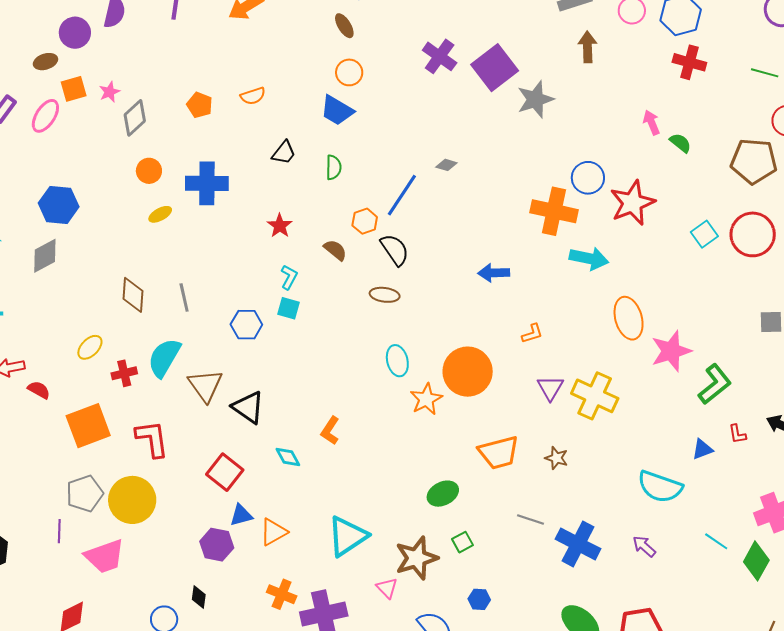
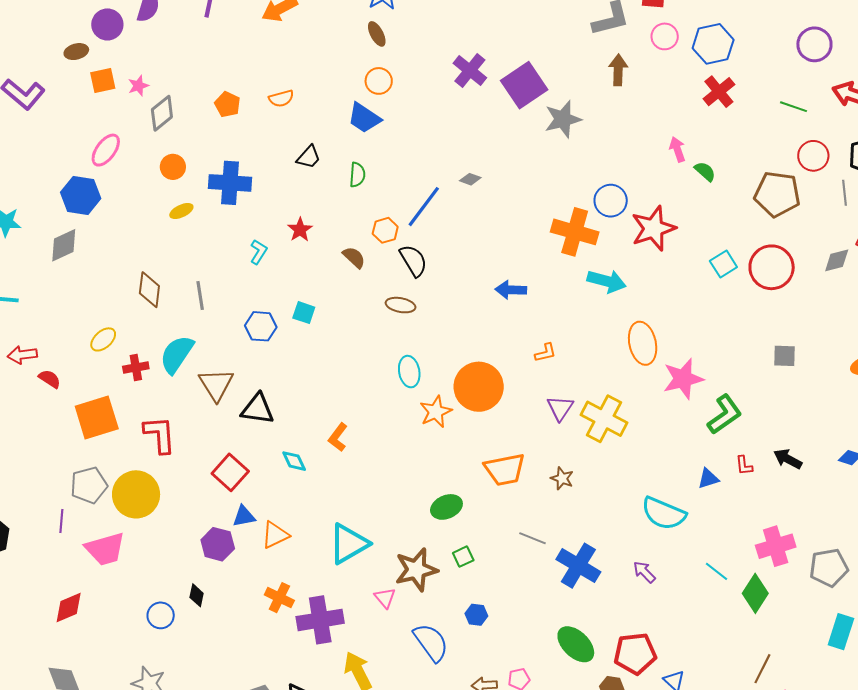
red cross: (689, 62) -> (719, 92), turned 32
pink ellipse: (45, 116) -> (106, 150), moved
cyan L-shape: (289, 277) -> (259, 252), moved
black triangle: (248, 407) -> (258, 409), turned -30

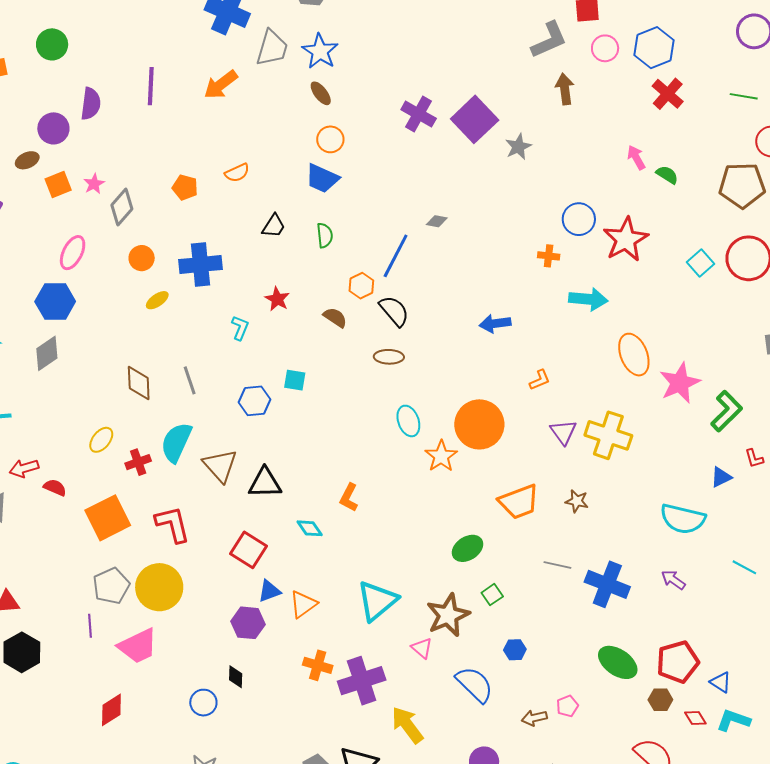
gray star: (563, 119) -> (518, 147), size x0.7
orange cross: (575, 232) -> (549, 256), size x0.5

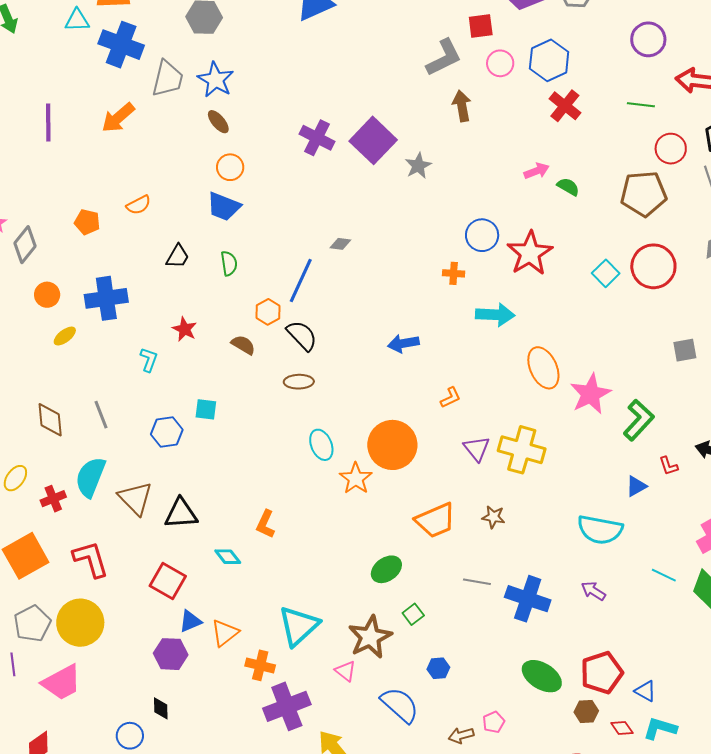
pink arrow: (636, 158) -> (537, 171), turned 100
orange cross: (318, 665) -> (260, 665), moved

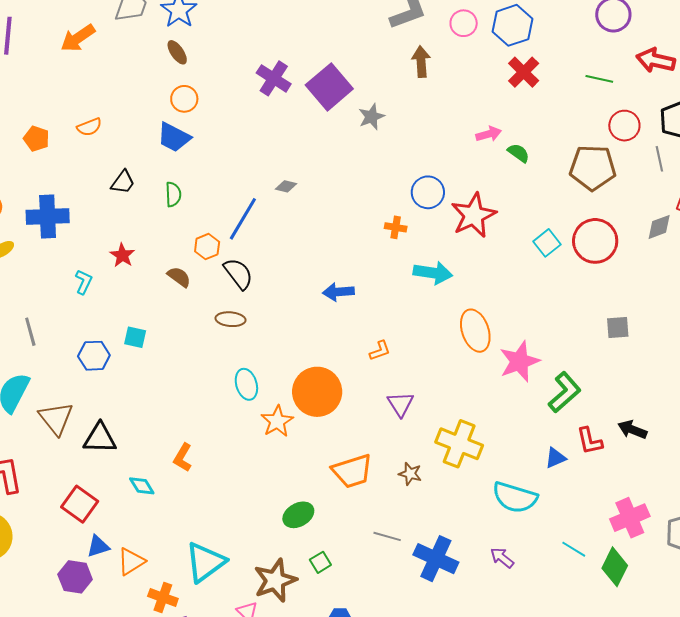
yellow cross: (522, 450) -> (459, 444), moved
red L-shape: (668, 466) -> (590, 441), size x1.4

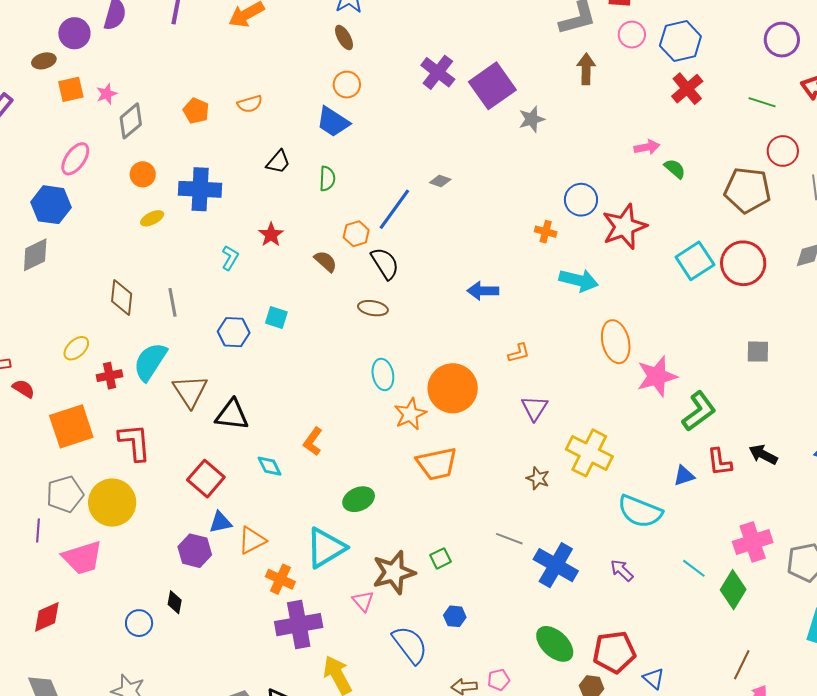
cyan square: (547, 243) -> (695, 261), size x1.4
orange trapezoid: (352, 471) -> (437, 464), moved
green ellipse: (298, 515) -> (359, 499), moved

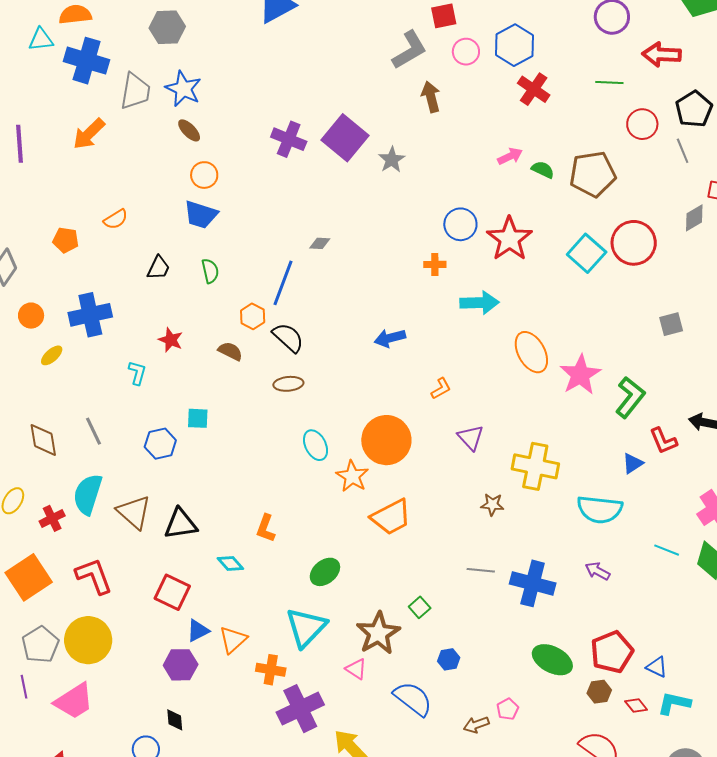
brown pentagon: (747, 190) -> (593, 174), moved

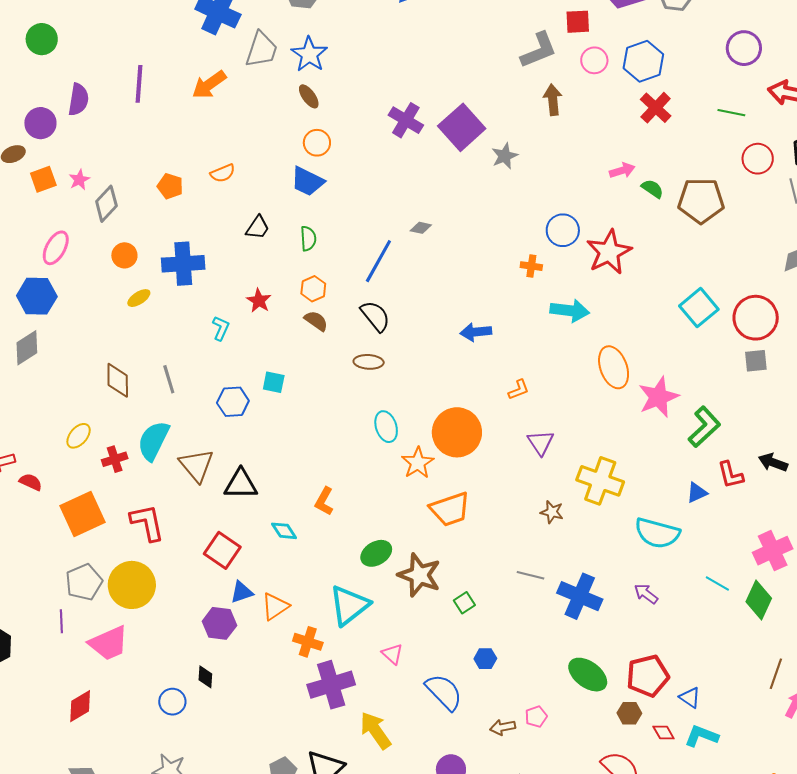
red circle: (634, 243) -> (756, 318), moved
cyan square: (587, 253) -> (699, 308), moved
orange hexagon: (253, 316) -> (313, 289), moved
brown star: (378, 633) -> (419, 575), moved, turned -30

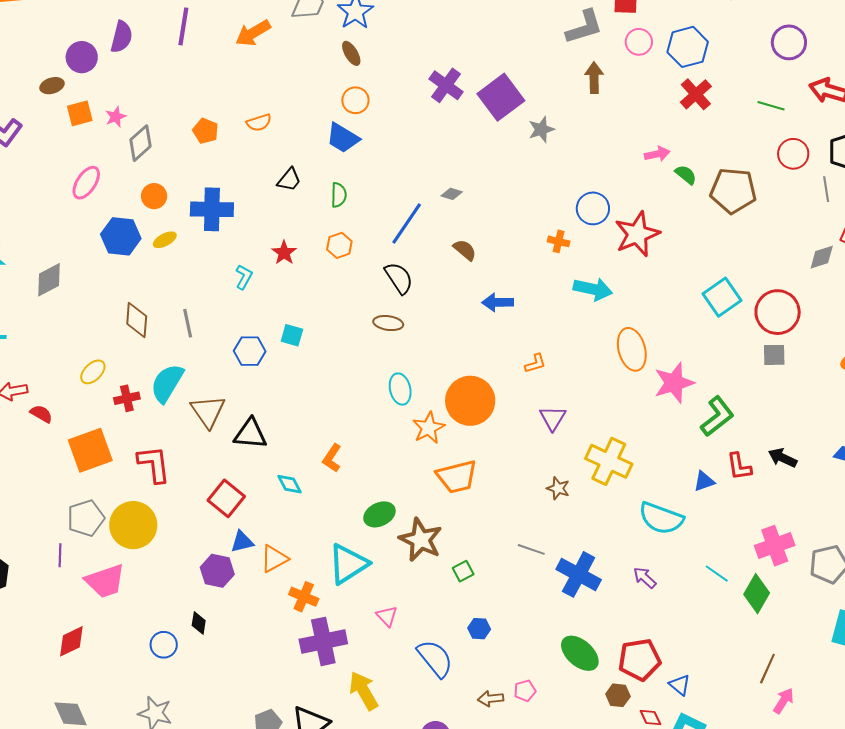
blue hexagon: (37, 296) -> (121, 236), moved
brown semicircle: (316, 321) -> (465, 250), moved

